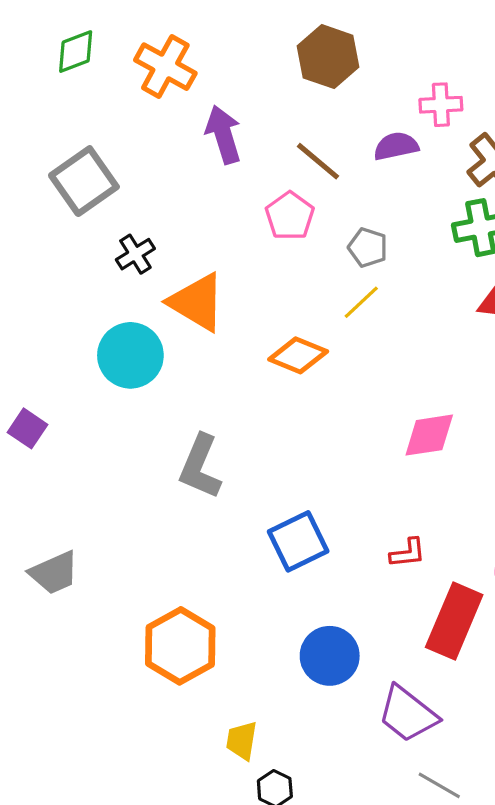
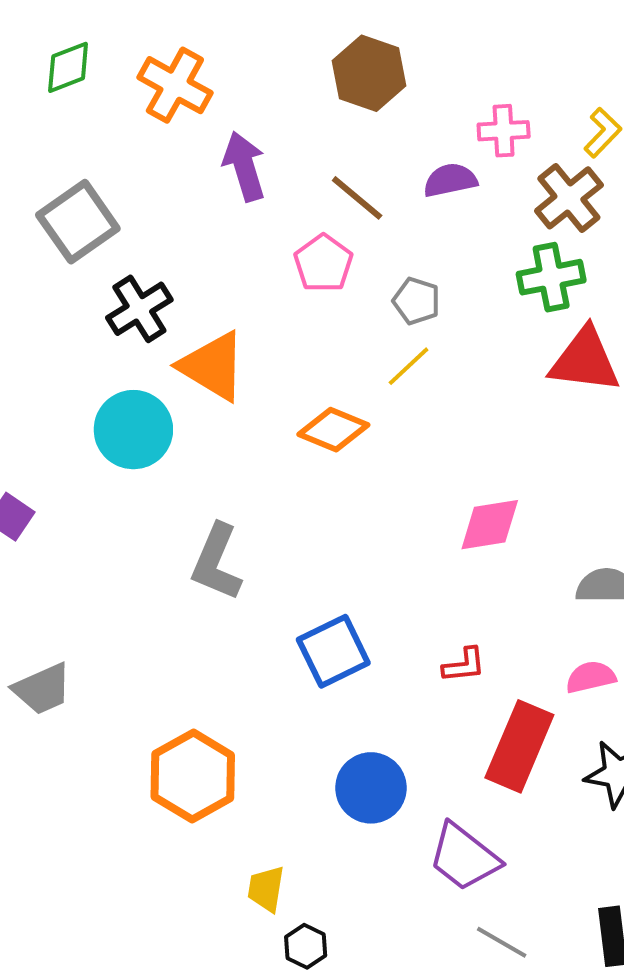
black cross: (135, 254) -> (139, 309), size x1.4

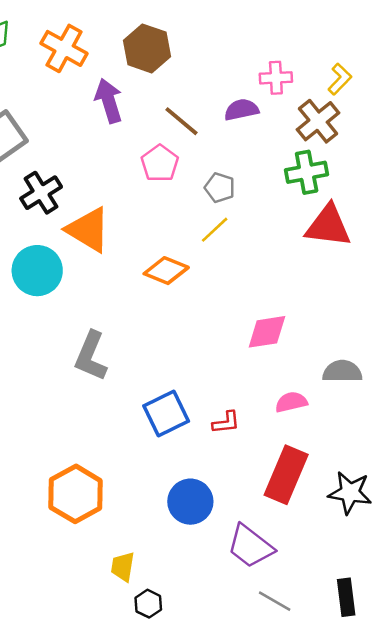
brown hexagon: (369, 73) -> (147, 48), moved
red L-shape: (464, 665) -> (226, 422), moved
pink semicircle: (591, 677) -> (291, 402), moved

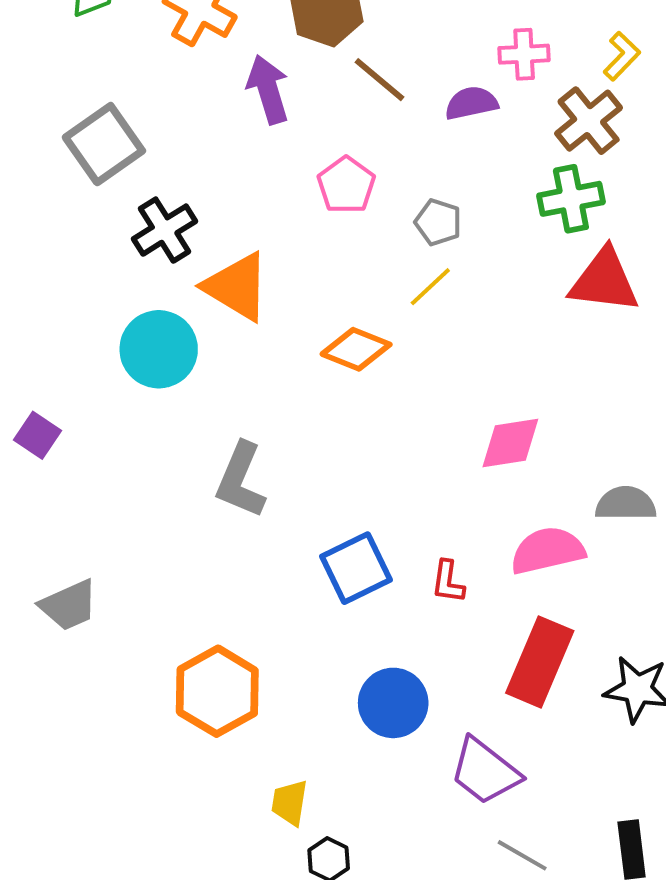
brown line: (181, 121) -> (379, 80), moved
pink semicircle: (291, 402) -> (548, 551), size x1.5
red L-shape: (226, 422) -> (448, 582), turned 104

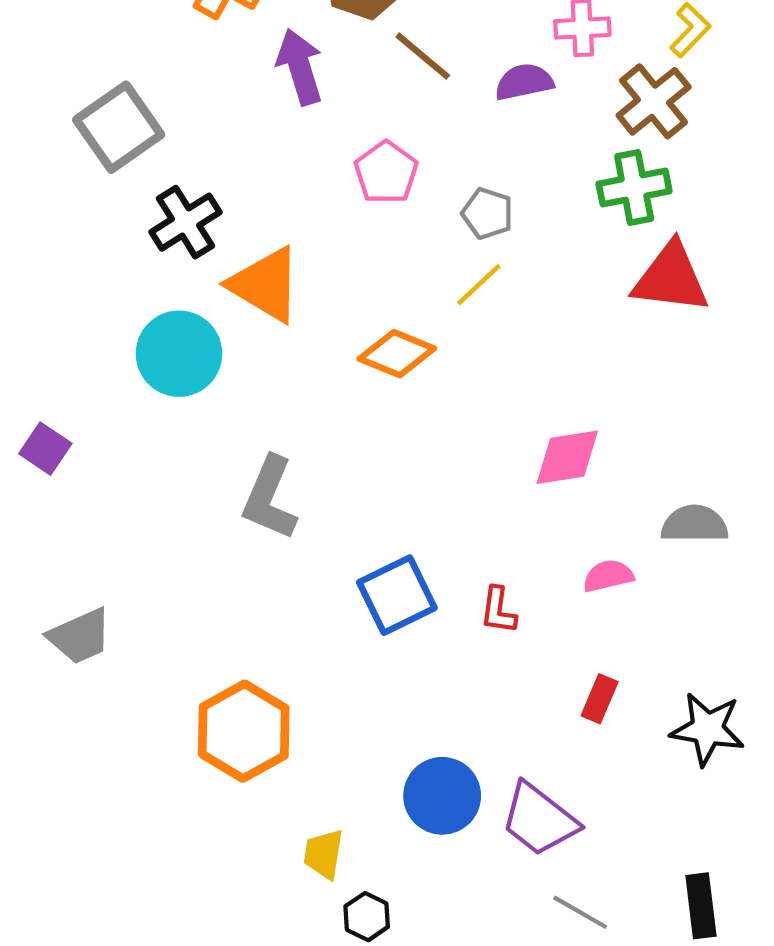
pink semicircle: (548, 551) -> (608, 576), size x0.6
red rectangle: (540, 662) -> (600, 699), size x0.5
blue circle: (393, 703) -> (442, 796), moved

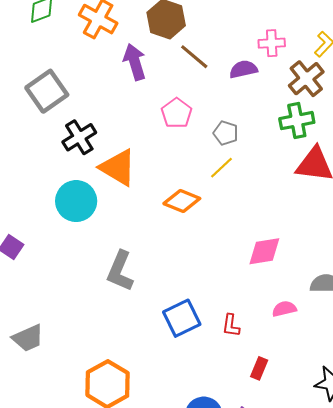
red rectangle: (600, 699) -> (259, 368), moved

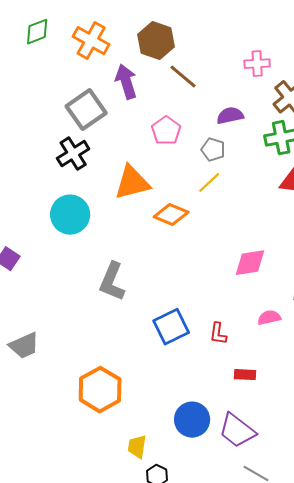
purple semicircle: (243, 69) -> (230, 116), moved
gray square: (47, 91) -> (86, 110), moved
orange triangle: (118, 168) -> (132, 183), moved, turned -45
red rectangle: (259, 368) -> (245, 375), turned 70

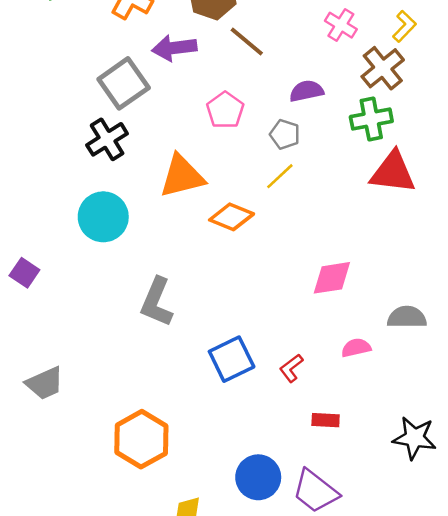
pink cross: (257, 64) -> (341, 25), turned 35
purple arrow: (126, 82) -> (174, 48), turned -80
red L-shape: (218, 334) -> (291, 368), turned 45

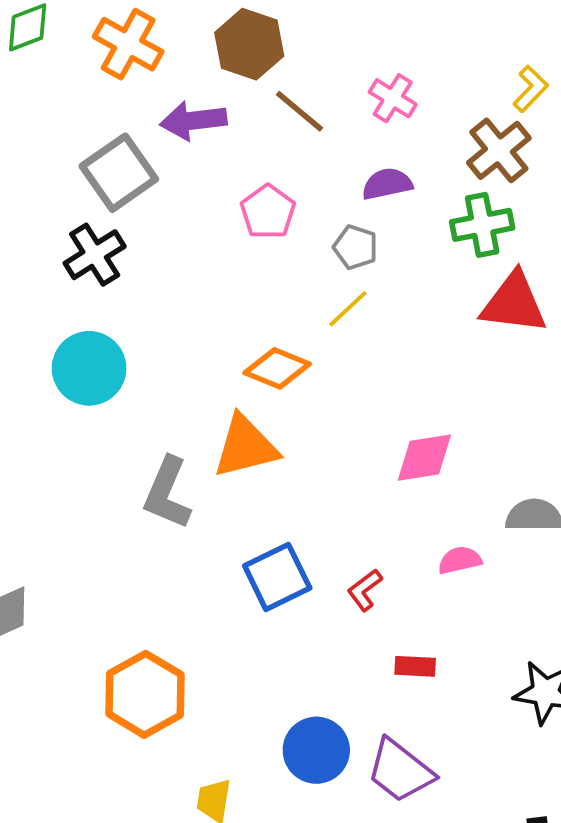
pink cross: (341, 25) -> (393, 98), moved
orange triangle: (182, 176) -> (246, 447), moved

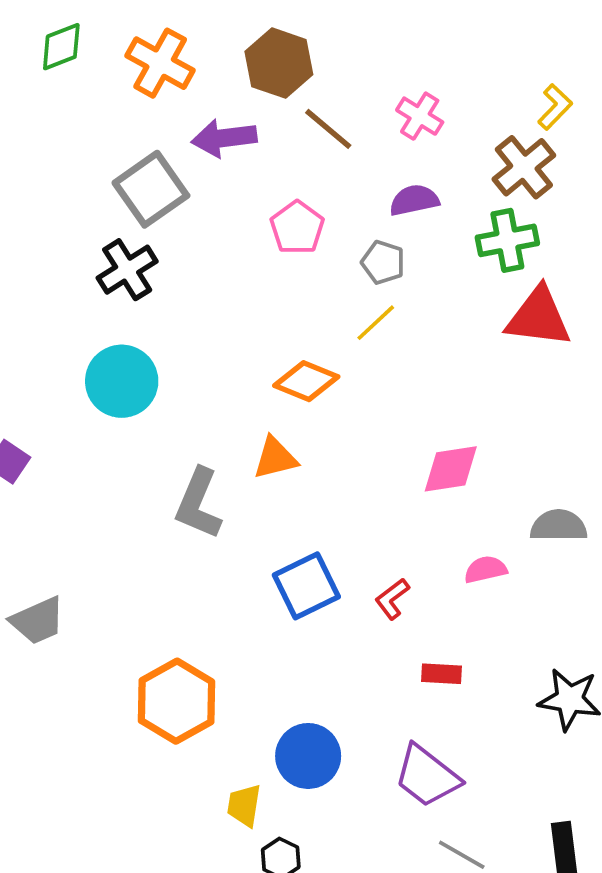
orange triangle: (246, 447) -> (275, 458), size x0.7
blue circle: (316, 750) -> (308, 756), moved

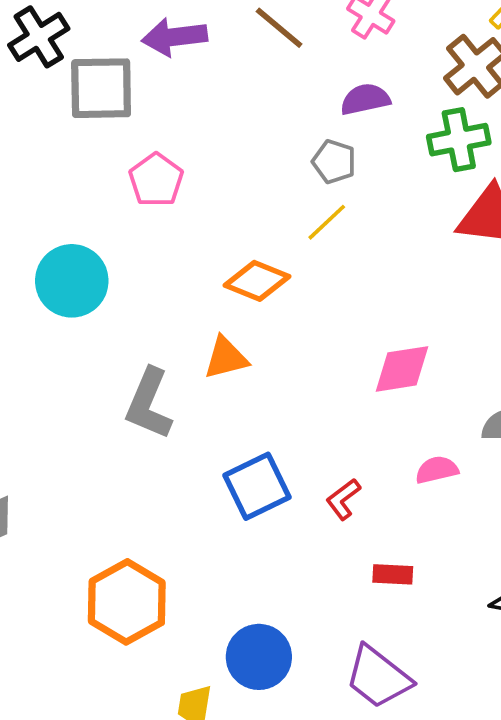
gray square: (151, 189) -> (101, 88), turned 34
pink pentagon: (297, 228) -> (156, 180), moved
black cross: (127, 270) -> (39, 37), moved

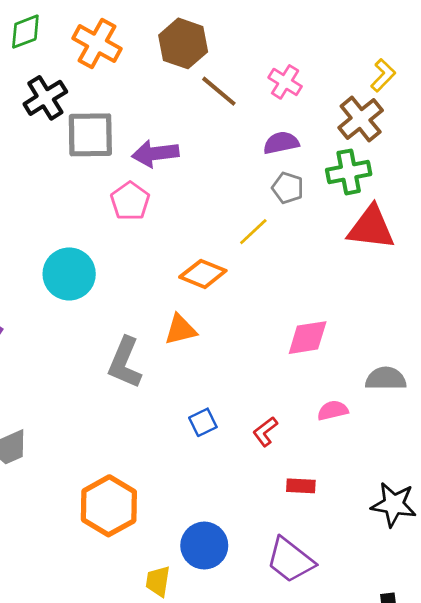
purple arrow: (174, 37) -> (155, 153), moved
gray pentagon: (334, 162) -> (288, 188), moved
blue square: (257, 486) -> (203, 422), size x0.6

